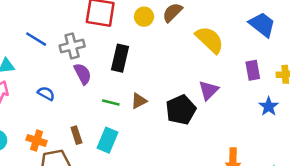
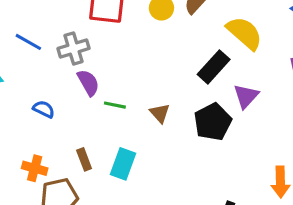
black rectangle: (120, 58) -> (214, 67), moved, turned 32
brown triangle: (139, 101) -> (160, 113), turned -42
green line: (111, 103) -> (115, 105), moved

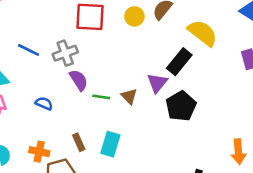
purple triangle: (246, 96) -> (157, 83), moved
brown triangle: (160, 113) -> (129, 96), moved

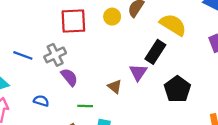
green line: (101, 97) -> (85, 106), moved
black pentagon: (181, 106) -> (177, 89), moved

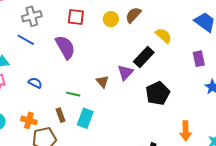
red square: (73, 21) -> (76, 17), size x0.7
yellow semicircle: (173, 25) -> (164, 36), size x0.7
gray cross: (55, 55) -> (32, 16), moved
purple semicircle: (69, 77) -> (65, 47), moved, size x1.4

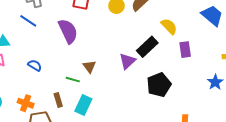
purple rectangle: (199, 59) -> (185, 50), moved
brown triangle: (102, 82) -> (89, 67), moved

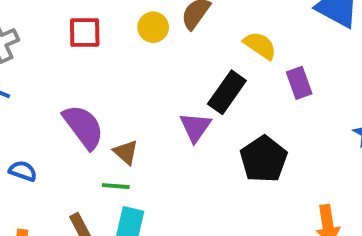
purple semicircle: (68, 31) -> (83, 127), moved
green line: (73, 80) -> (116, 186), moved

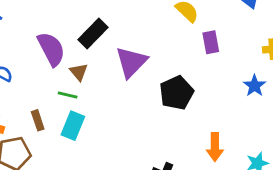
black rectangle: (227, 92) -> (93, 34), moved
purple triangle: (195, 127) -> (131, 62), size x1.4

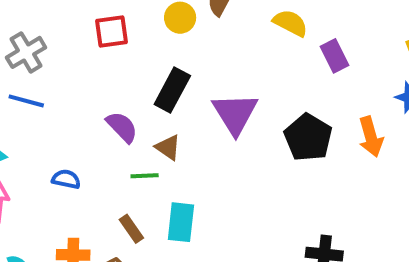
purple semicircle: (51, 49) -> (122, 127), size x0.7
green line: (68, 95) -> (145, 176), moved
orange arrow: (215, 147) -> (371, 137), moved

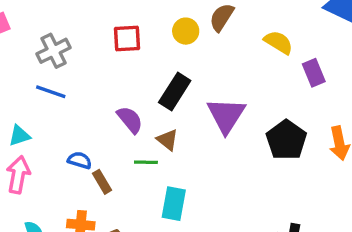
brown rectangle: (131, 229) -> (102, 182), moved

